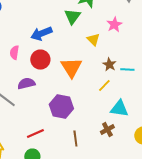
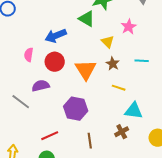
green triangle: (72, 16) -> (87, 19), turned -36
brown star: (109, 64) -> (113, 64), moved
cyan line: (127, 70) -> (142, 61), moved
yellow line: (104, 86) -> (119, 88), turned 64

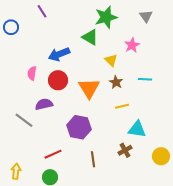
yellow line: (119, 88) -> (122, 106), turned -32

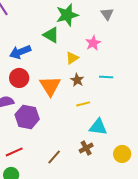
yellow triangle: (111, 60) -> (72, 58), turned 40
purple hexagon: (79, 127) -> (27, 117), moved
brown line: (93, 159) -> (54, 157), turned 49

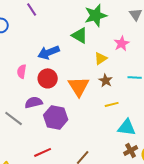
brown cross: (86, 148) -> (131, 150), moved

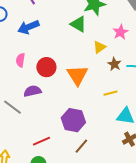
blue arrow: (49, 52) -> (28, 27), moved
brown star: (106, 80) -> (114, 64), moved
purple hexagon: (56, 117) -> (73, 120), moved

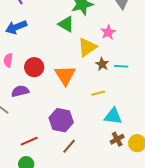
yellow triangle: (99, 47) -> (87, 47), size x1.5

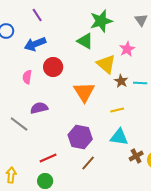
yellow triangle: (87, 47) -> (106, 64), turned -45
red circle: (34, 67) -> (53, 67), moved
cyan triangle: (113, 116) -> (119, 137), moved

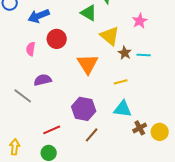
pink star: (127, 49) -> (140, 21), moved

